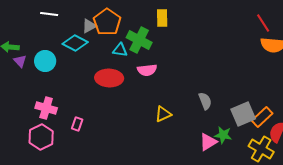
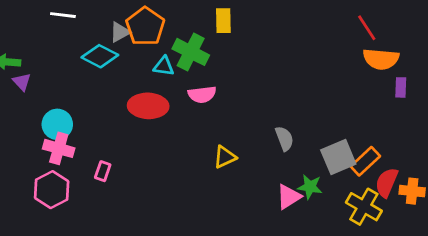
cyan circle: (45, 61) -> (57, 124), moved

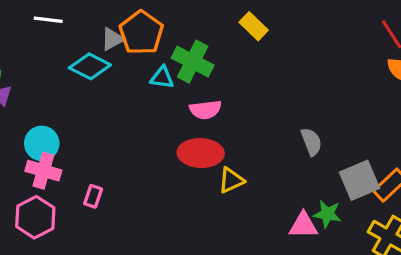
yellow rectangle: (223, 21) -> (254, 26), moved, turned -45
red ellipse: (148, 106) -> (201, 153), moved
gray semicircle: (284, 139) -> (311, 142), moved
pink triangle: (289, 197) -> (303, 225), turned 32

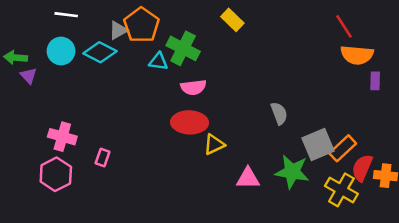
cyan circle: (42, 143) -> (61, 51), moved
green star: (327, 214) -> (292, 172), size x1.5
pink triangle: (303, 225) -> (248, 178), moved

